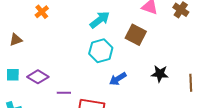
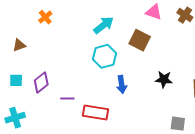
purple diamond: (38, 77) -> (41, 82), turned -70
blue arrow: (118, 79) -> (122, 84), turned -66

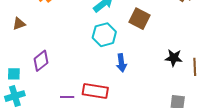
black star: (164, 79) -> (174, 58), moved
cyan square: (16, 80) -> (14, 74), moved
purple line: (67, 98) -> (67, 97), moved

